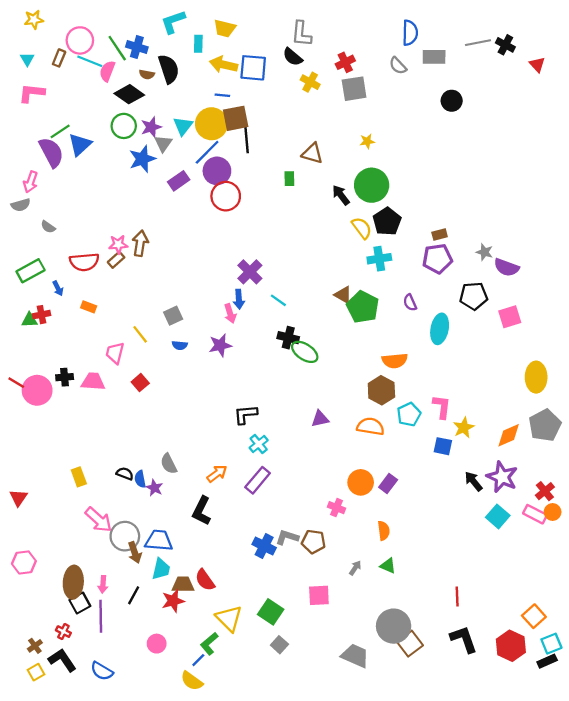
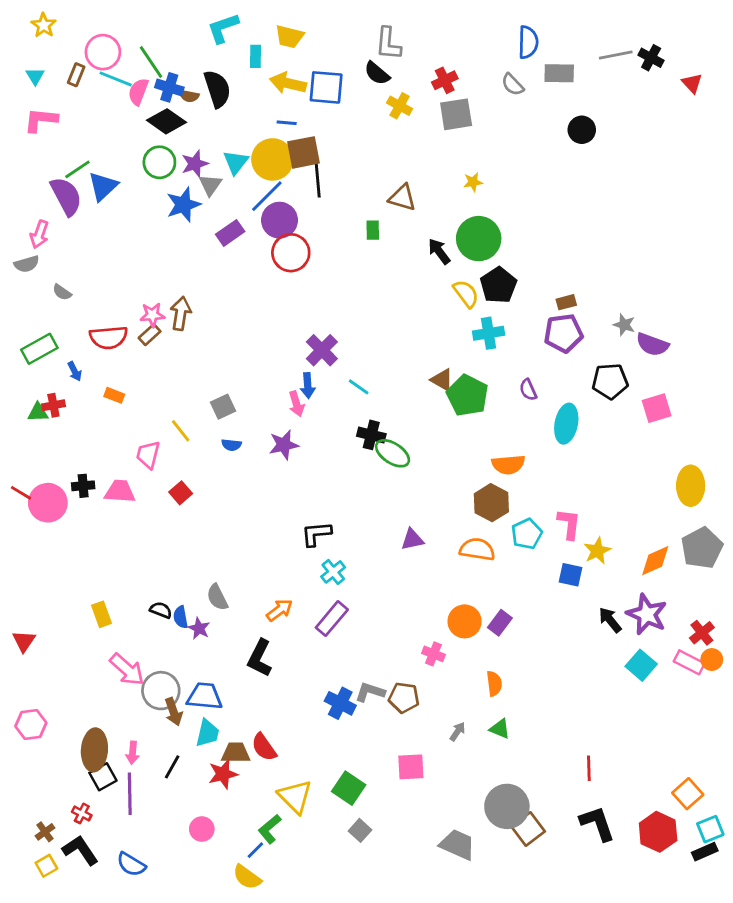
yellow star: (34, 20) -> (44, 25), turned -30
blue cross: (137, 47) -> (169, 87), moved

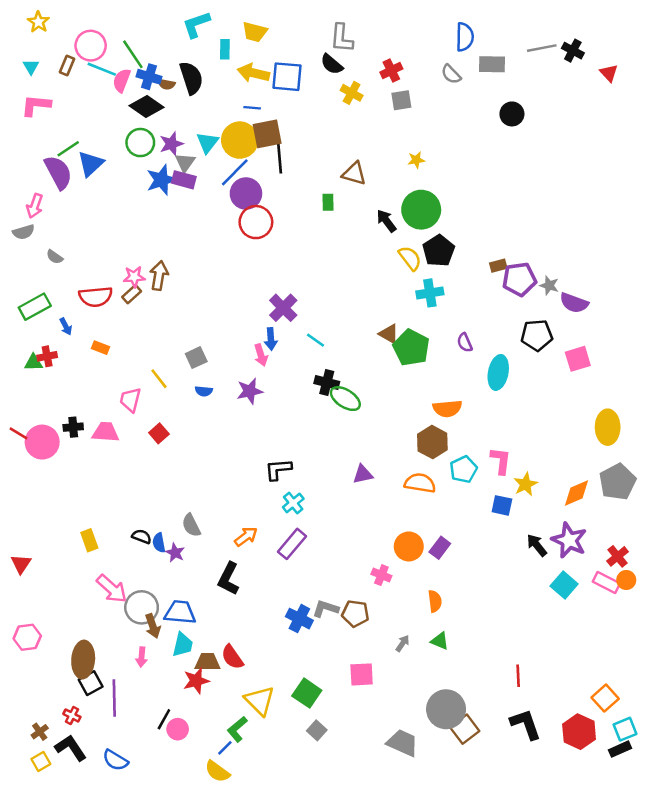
gray square: (456, 114) -> (401, 100), size x0.7
purple rectangle: (230, 233) -> (184, 180), moved, turned 50
purple pentagon: (563, 333) -> (519, 279), moved
pink arrow: (133, 753) -> (142, 657), moved
black line: (172, 767) -> (164, 719), moved

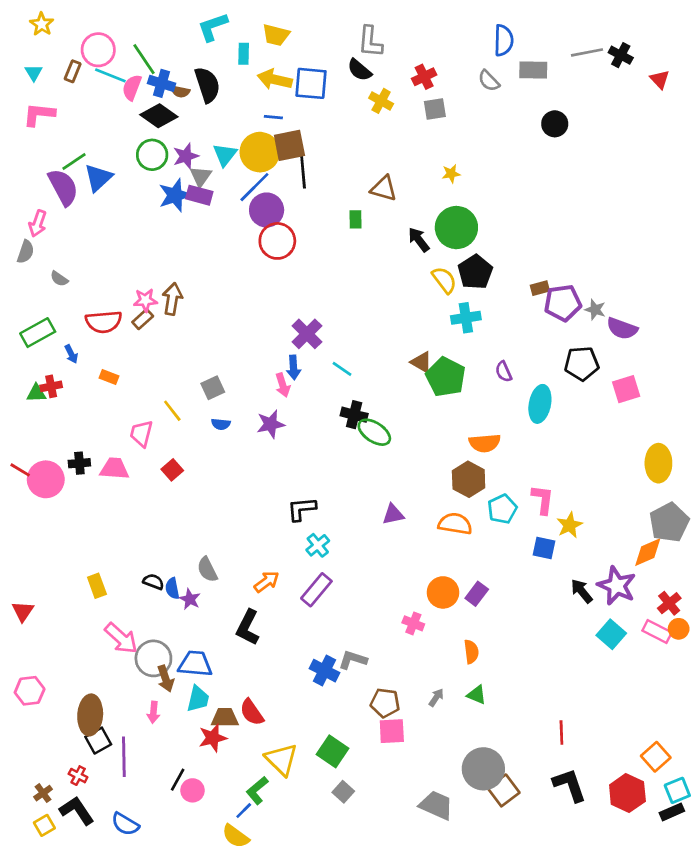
gray semicircle: (23, 232) -> (26, 252), turned -55
orange diamond: (577, 493) -> (648, 552), moved
brown pentagon: (355, 614) -> (385, 703), moved

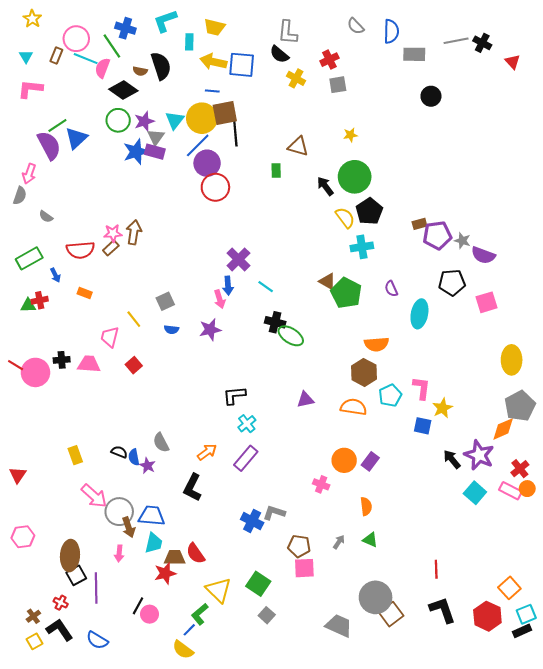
gray semicircle: (489, 81) -> (356, 26), moved
blue cross: (162, 83) -> (125, 28), moved

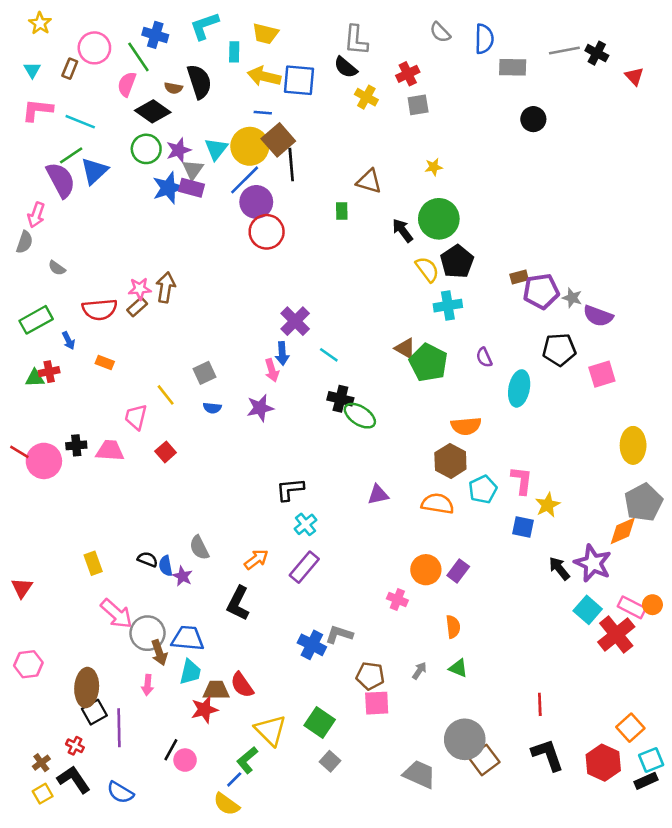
cyan line: (86, 59) -> (80, 122), moved
brown square: (225, 113) -> (278, 140), turned -30
red cross: (520, 469) -> (616, 634), moved, size x1.6

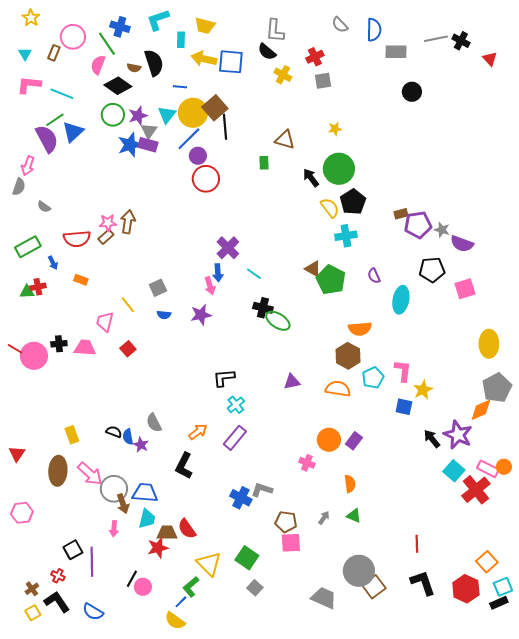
blue line: (263, 113) -> (180, 87), moved
purple circle: (256, 202) -> (198, 156), size x0.7
brown ellipse: (87, 688) -> (58, 471), moved

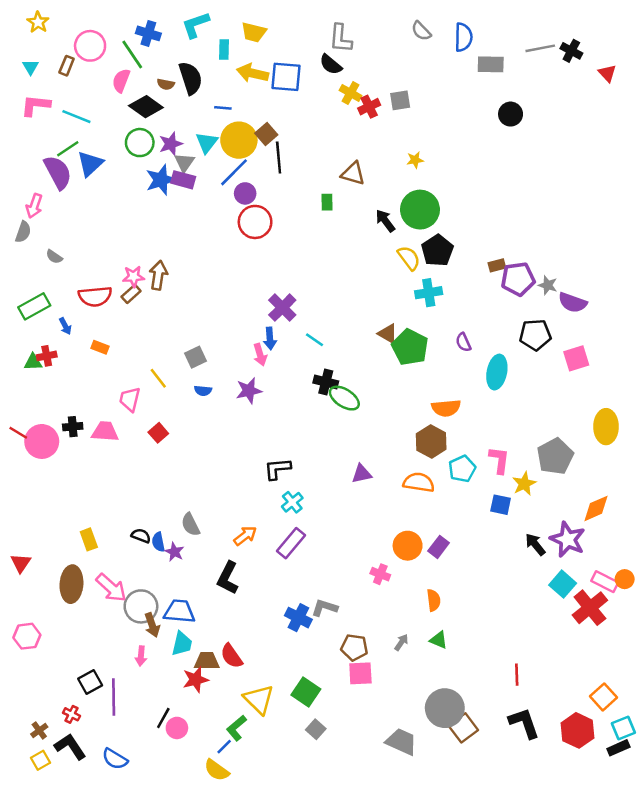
red cross: (315, 57) -> (369, 107), moved
brown square: (215, 108) -> (266, 134), size x0.7
gray pentagon: (497, 388) -> (555, 456), moved

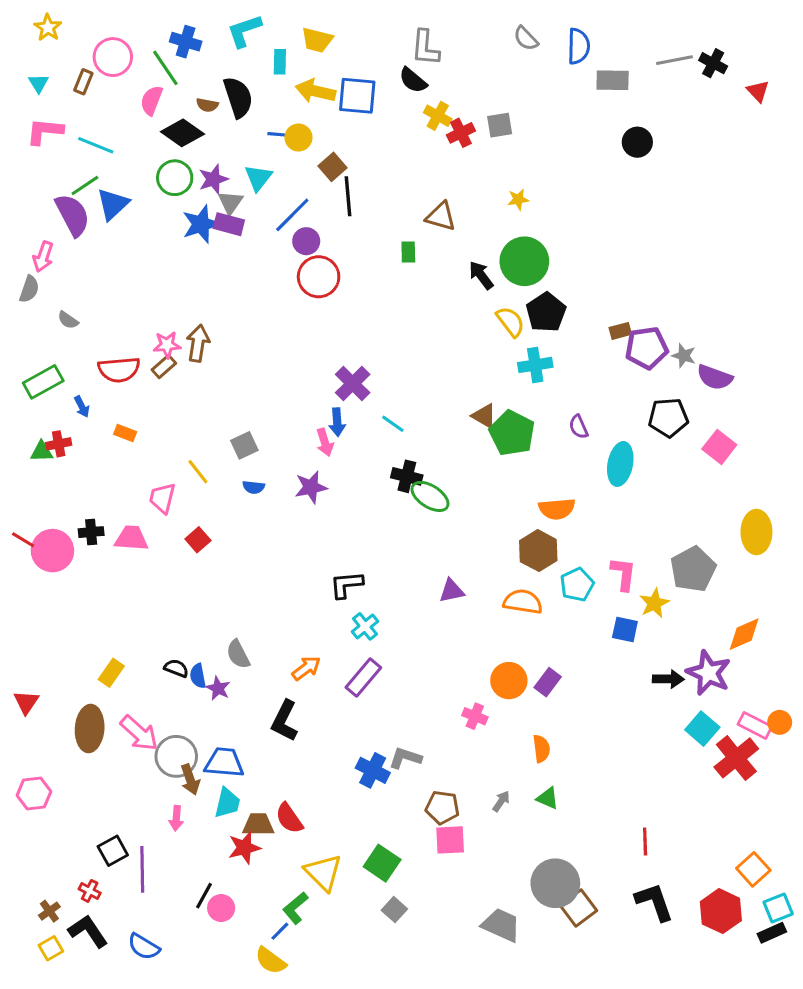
yellow circle: (239, 140) -> (298, 137), moved, size x0.6
pink square: (576, 358) -> (719, 447), turned -35
yellow rectangle: (89, 539) -> (111, 673), turned 55
black arrow: (535, 544) -> (668, 679), turned 130

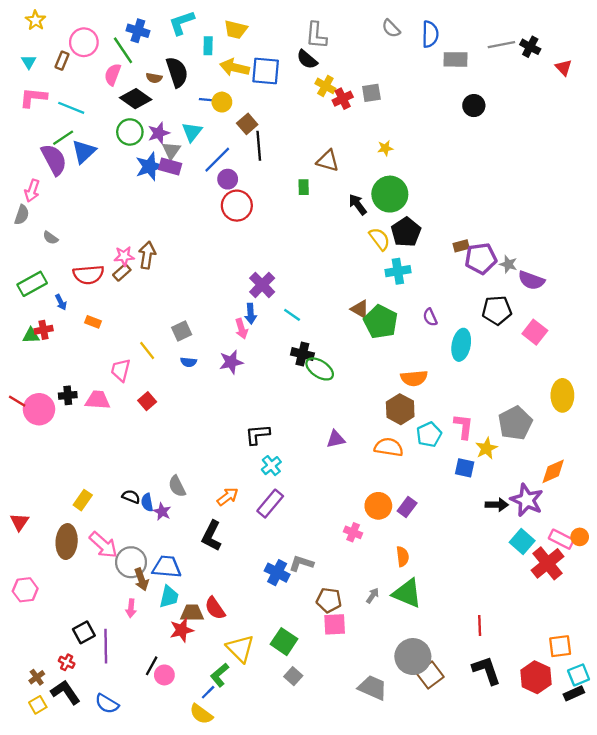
green triangle: (548, 798) -> (407, 593), size x1.8
orange square: (753, 869) -> (560, 646), turned 35

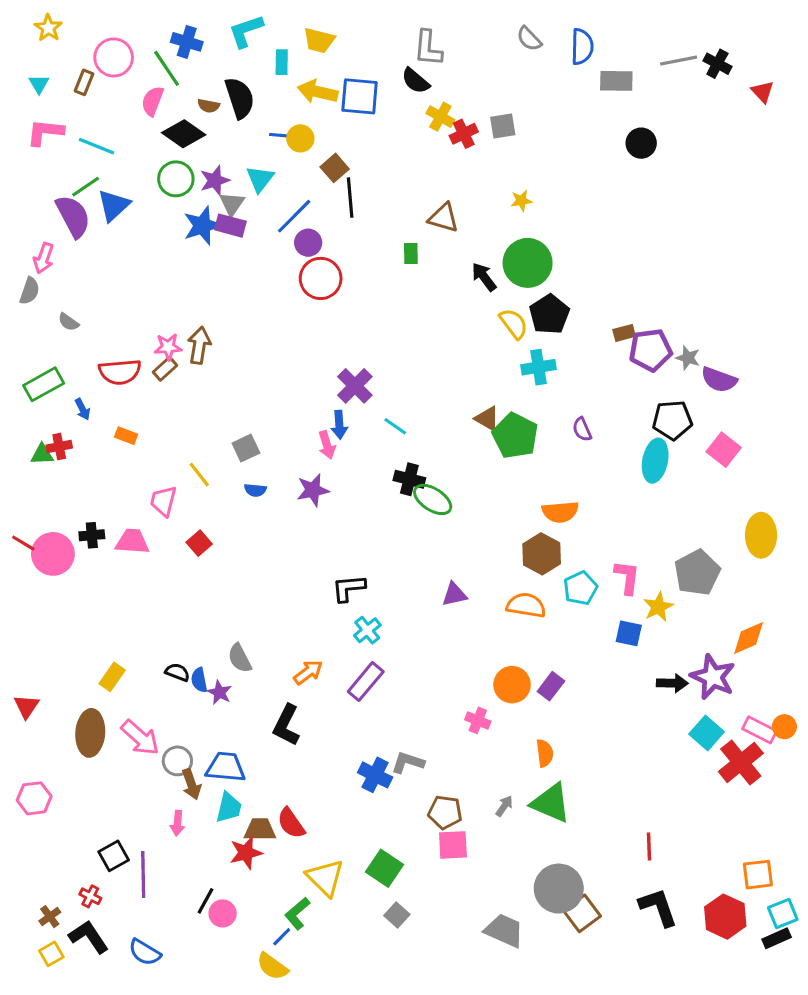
cyan ellipse: (461, 345) -> (655, 461), moved
gray circle: (131, 562) -> (177, 761), size x0.7

